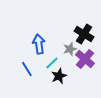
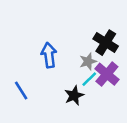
cyan line: (52, 63) -> (89, 79), moved
blue line: (27, 69) -> (21, 91), moved

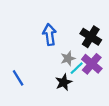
blue arrow: (49, 55) -> (50, 35), moved
gray star: (88, 61) -> (68, 58), moved

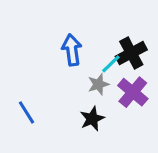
black cross: (91, 37) -> (131, 53), turned 30
cyan line: (77, 68) -> (111, 64), moved

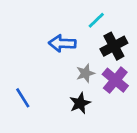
blue arrow: (72, 50) -> (62, 43), turned -80
cyan line: (111, 64) -> (96, 20), moved

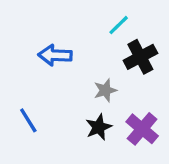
blue arrow: (62, 43) -> (55, 55), moved
purple cross: (115, 80) -> (142, 129), moved

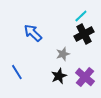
cyan line: (119, 25) -> (81, 16), moved
blue arrow: (55, 55) -> (33, 33), turned 42

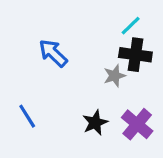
black cross: (84, 34) -> (135, 55), turned 36
gray star: (63, 54) -> (114, 76), moved

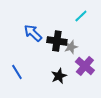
black cross: (135, 55) -> (57, 41), moved
purple cross: (137, 124) -> (85, 66), moved

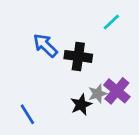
gray star: (71, 47) -> (98, 94), moved
blue line: (17, 72) -> (27, 114), moved

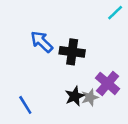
cyan line: (111, 22) -> (115, 13), moved
gray star: (98, 94) -> (90, 97), moved

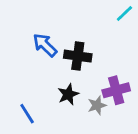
purple cross: (108, 83) -> (116, 90), turned 35
black star: (75, 96) -> (68, 94), moved

